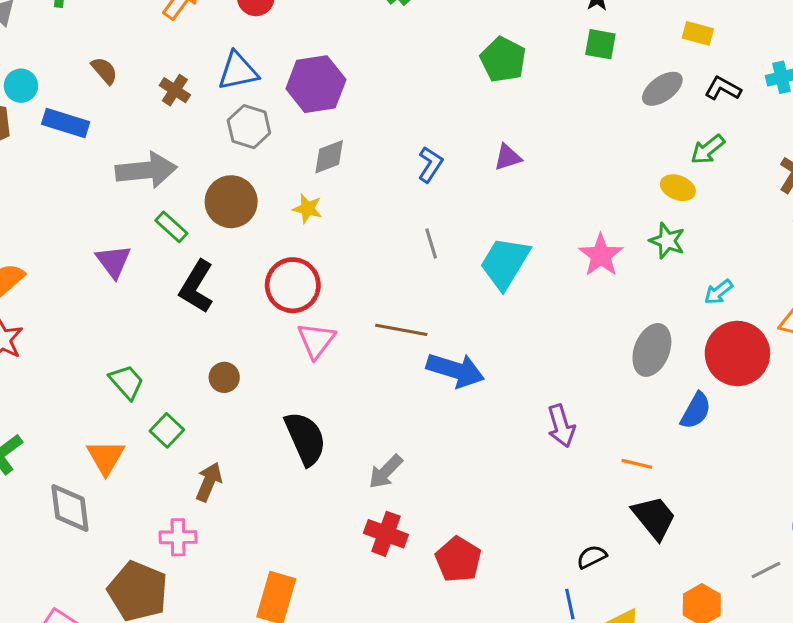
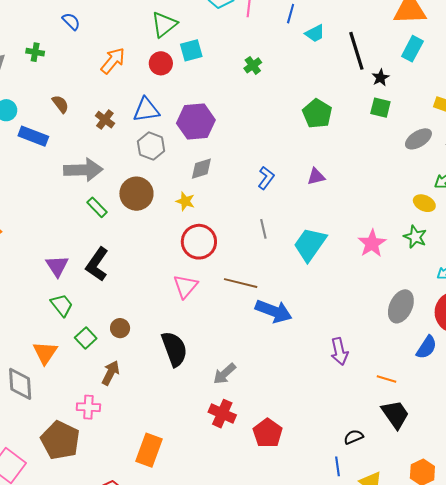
purple triangle: (113, 261) -> (57, 266), moved
red circle: (293, 285) -> (199, 242), moved
black L-shape: (197, 287) -> (97, 264), moved
brown circle: (224, 377) -> (120, 328), moved

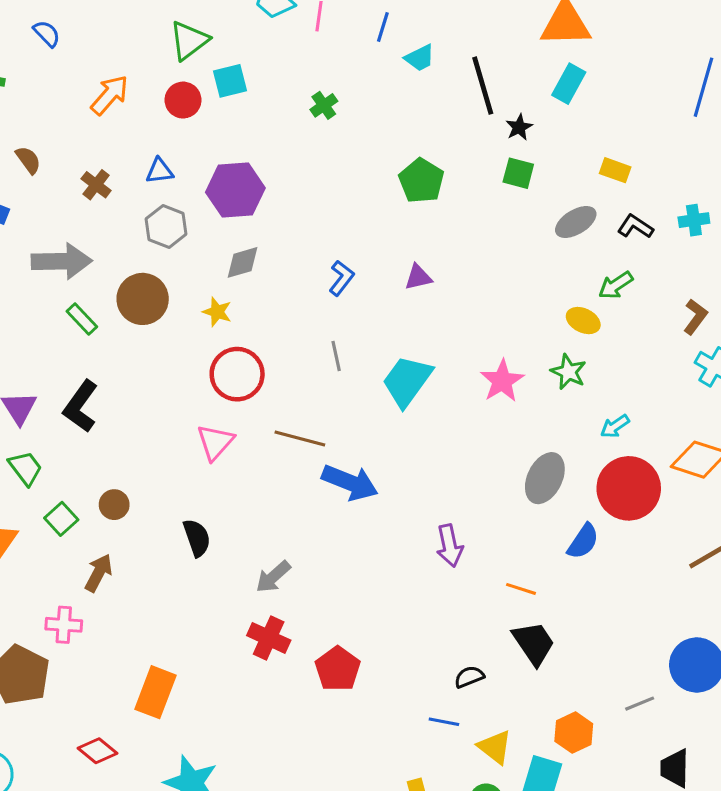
blue triangle: (146, 110) -> (160, 171), size x0.7
black semicircle: (174, 349) -> (197, 538), size x0.7
blue line: (338, 466) -> (444, 722), turned -72

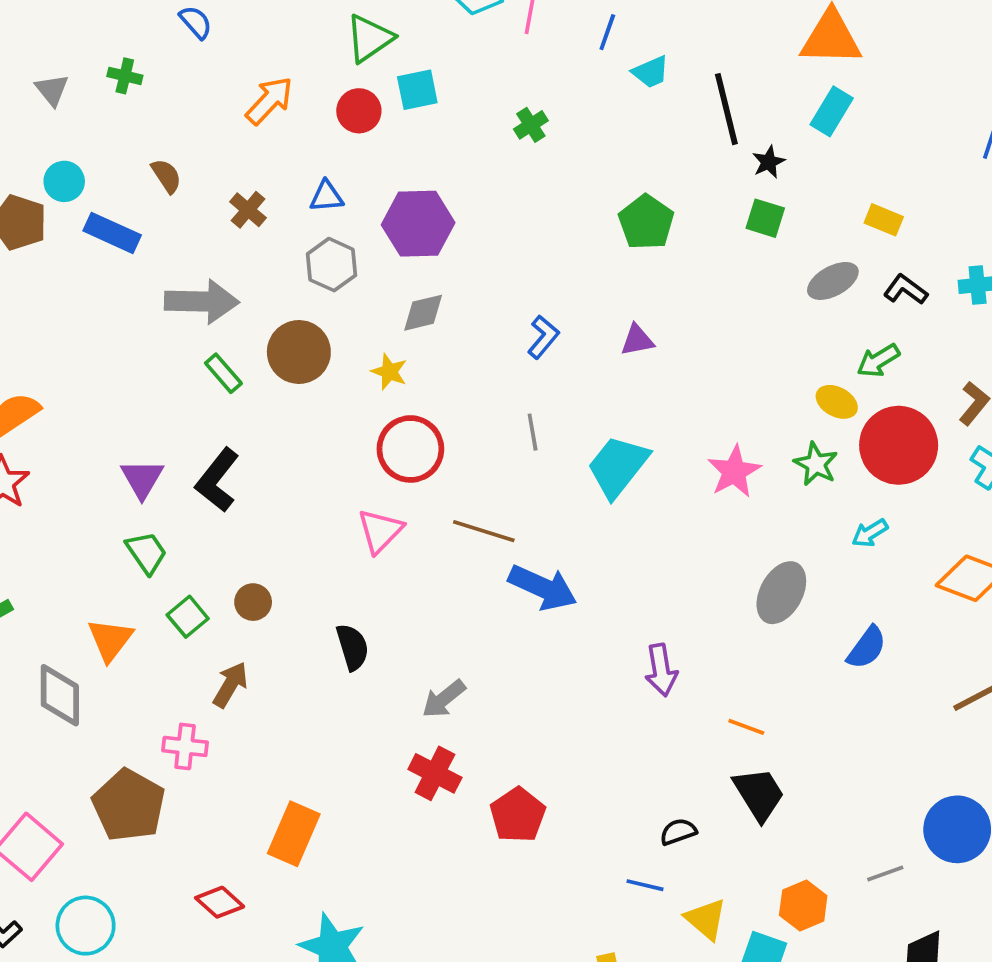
red circle: (629, 488) -> (899, 445), moved
blue semicircle: (583, 541) -> (867, 648), moved

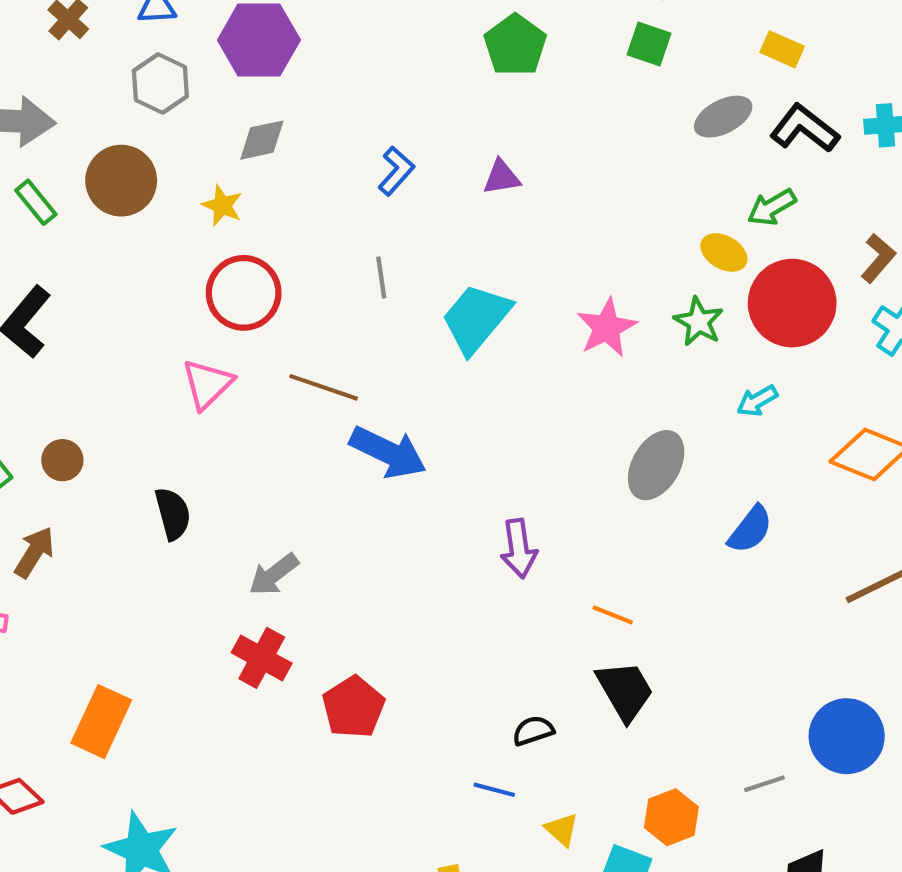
black L-shape: (906, 290) -> (804, 128), size x1.4
yellow triangle: (706, 919) -> (562, 830), size x0.7

